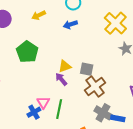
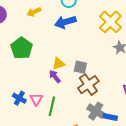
blue arrow: (70, 24) -> (65, 22), size x1.5
blue cross: (34, 112) -> (19, 98), moved, turned -32

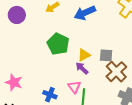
green pentagon: (22, 48) -> (58, 44), moved
pink triangle: (36, 99) -> (74, 87), moved

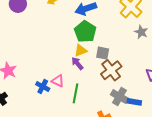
green pentagon: (58, 44) -> (85, 32), moved
pink triangle: (74, 87) -> (58, 81), moved, turned -32

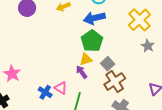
gray square: (103, 53) -> (108, 64), turned 32

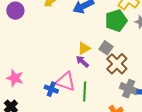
green pentagon: (92, 41) -> (116, 21), moved, turned 30
pink triangle: (61, 88) -> (65, 81), size x1.5

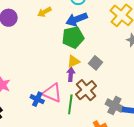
green pentagon: (116, 21) -> (73, 37), moved
purple arrow: (82, 62) -> (71, 74), turned 48
brown cross: (117, 64) -> (86, 90), moved

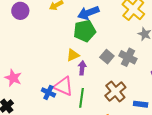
yellow triangle: (73, 61) -> (73, 55), moved
brown cross: (86, 90) -> (115, 91), moved
gray cross: (114, 106) -> (128, 57), moved

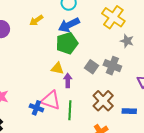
yellow triangle: (73, 55) -> (57, 68), turned 40

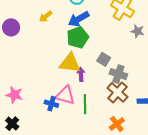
gray cross: (112, 66) -> (118, 74), moved
yellow triangle: (57, 68) -> (70, 63), size x1.6

